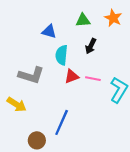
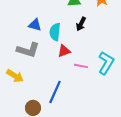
blue triangle: (49, 31) -> (35, 25), moved
pink line: (93, 79) -> (81, 66), moved

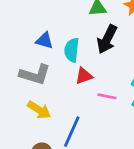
black arrow: (81, 24) -> (107, 39), size x1.5
yellow arrow: (15, 76) -> (39, 110), moved

